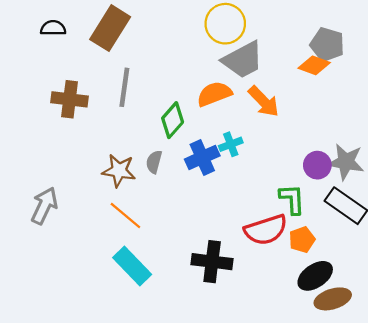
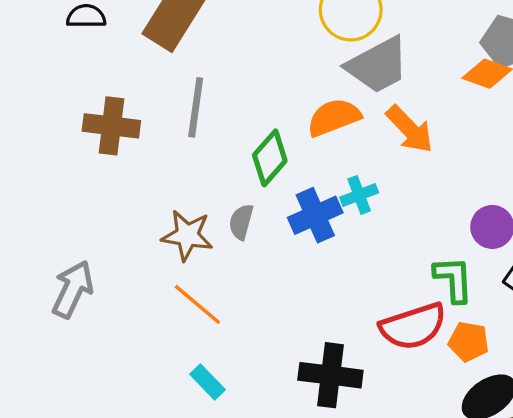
orange pentagon: (302, 240) -> (469, 342), turned 30
cyan rectangle: (132, 266) -> (207, 382), size x0.6

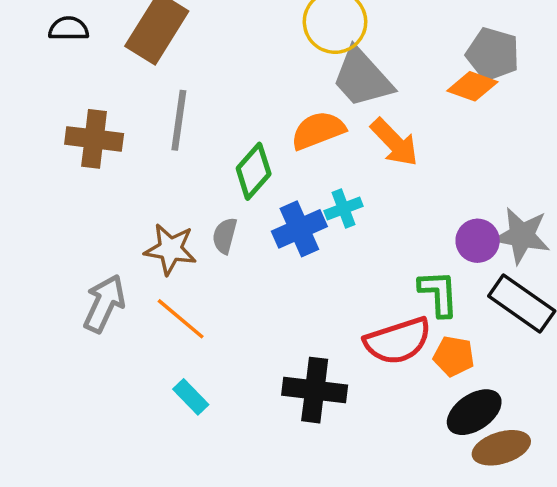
gray trapezoid: (378, 65) -> (362, 78), turned 76
gray arrow: (73, 289) -> (104, 304), moved

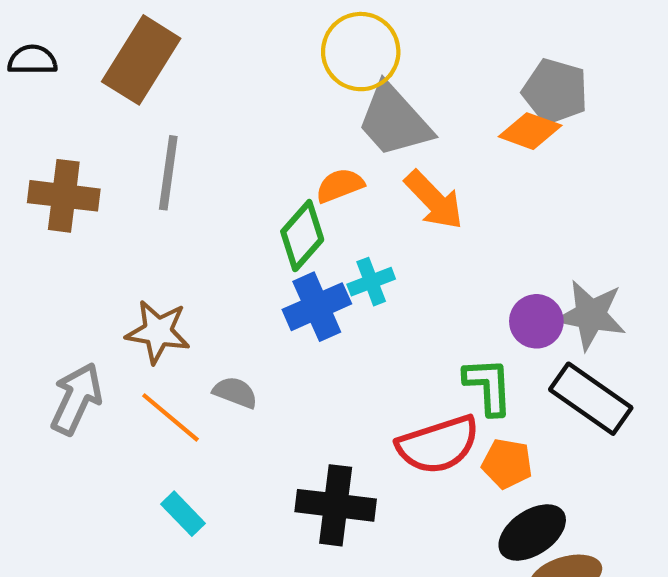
orange semicircle: (318, 130) -> (340, 185), size x0.7
green diamond: (254, 171) -> (302, 236), moved
gray semicircle: (225, 236) -> (235, 392), moved, turned 96

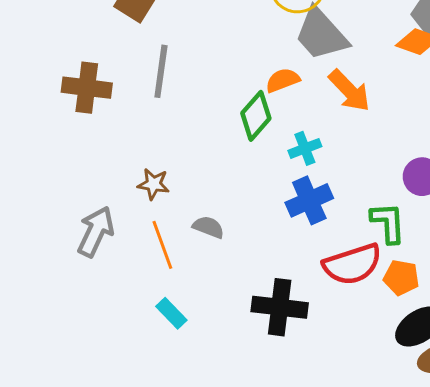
blue cross: (317, 307) -> (309, 200), moved
brown star: (158, 332) -> (154, 184), size x0.7
orange line: (170, 417) -> (162, 245), turned 30

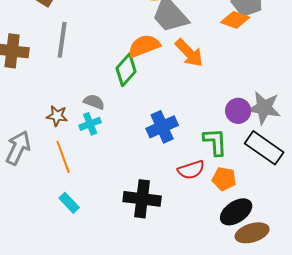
orange semicircle: (283, 80) -> (144, 46), size x1.4
cyan cross: (305, 148) -> (90, 124), moved
gray semicircle: (208, 227) -> (94, 102), moved
red semicircle: (352, 264) -> (191, 170), size x0.7

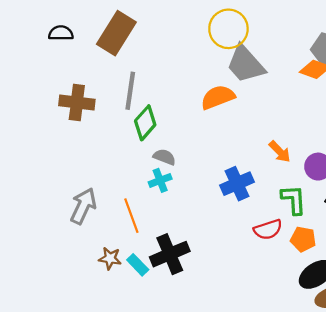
orange arrow: (189, 53) -> (280, 152), moved, size x0.7
green diamond: (126, 70) -> (145, 123), moved
brown star: (57, 116) -> (110, 258), moved
black cross: (142, 199) -> (170, 254), moved, turned -30

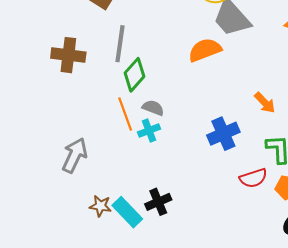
orange line: (131, 216) -> (125, 114), moved
black cross: (170, 254) -> (158, 202), size x0.7
cyan rectangle: (138, 265) -> (127, 212), size x1.4

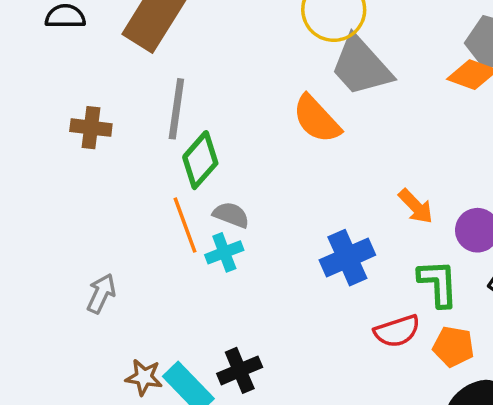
orange semicircle: (205, 50) -> (317, 119), turned -112
brown cross: (68, 55) -> (91, 128), size x0.7
gray arrow: (75, 155) -> (101, 293), size x0.7

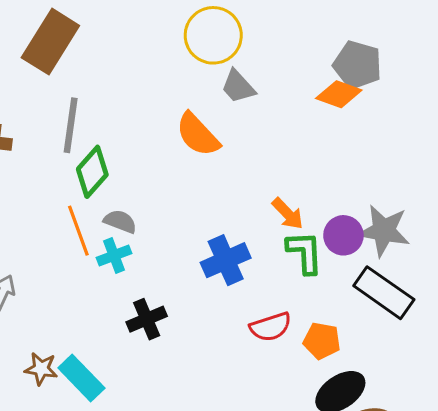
gray trapezoid: (361, 66) -> (238, 87), size x0.6
green L-shape: (438, 283) -> (305, 252), moved
black cross: (240, 370) -> (147, 319), moved

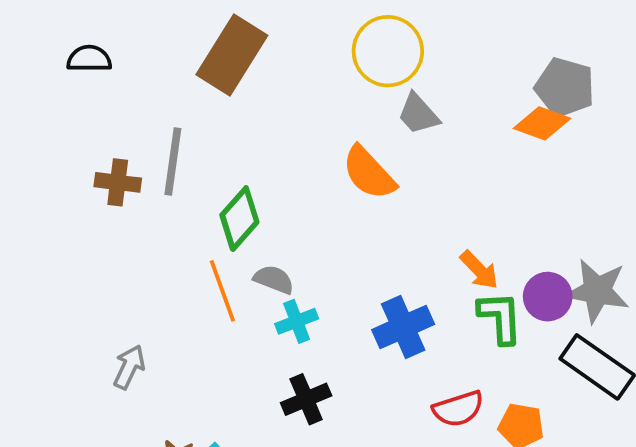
brown rectangle: (50, 42) -> (232, 55), moved
gray line: (71, 125) -> (173, 161), moved
cyan cross: (114, 256) -> (297, 321), moved

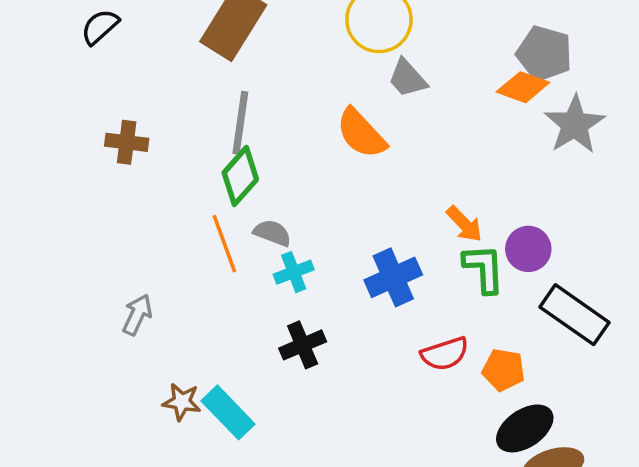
black semicircle: (89, 59) -> (100, 27), turned -42
gray line: (173, 161) -> (240, 123), moved
gray star: (597, 291) -> (575, 125), moved, turned 30

